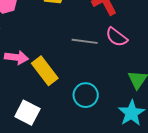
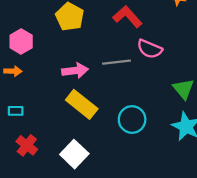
pink arrow: (16, 57) -> (75, 71), moved
white square: (27, 113) -> (74, 154), turned 30

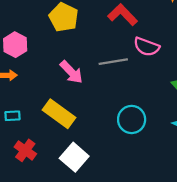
pink arrow: (75, 71) -> (71, 72), turned 55
yellow rectangle: (82, 104) -> (59, 114), moved

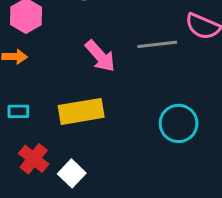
yellow rectangle: (59, 114) -> (81, 111), turned -48
white square: (74, 157) -> (72, 173), moved, size x0.7

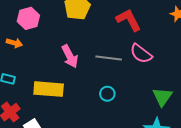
cyan circle: (179, 123) -> (107, 94), moved, size x0.6

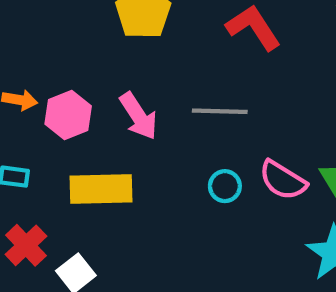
pink hexagon: (28, 18) -> (68, 115), moved
pink semicircle: (141, 54) -> (283, 180), moved

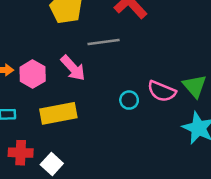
gray line: (220, 111) -> (104, 42), moved
red cross: (26, 245) -> (21, 153), turned -35

